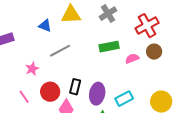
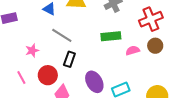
gray line: (60, 51) -> (62, 35), turned 55
black rectangle: (75, 87) -> (69, 59), moved
purple ellipse: (97, 94) -> (94, 82), turned -45

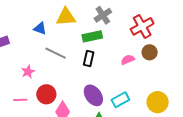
green rectangle: (111, 36) -> (92, 36), moved
black rectangle: (69, 59) -> (89, 58), moved
pink line: (21, 78) -> (20, 100), turned -56

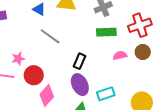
green rectangle: (92, 36) -> (106, 32), moved
black rectangle: (89, 58) -> (79, 61), moved
pink star: (28, 72) -> (18, 59), moved

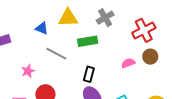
green rectangle: (106, 32) -> (88, 41), moved
pink star: (18, 59) -> (28, 71), moved

